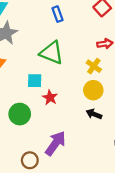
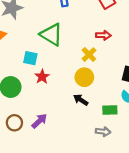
purple arrow: (55, 143) -> (39, 121), size x0.7
brown circle: (30, 160) -> (14, 123), moved

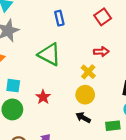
cyan square: (30, 58) -> (13, 86), moved

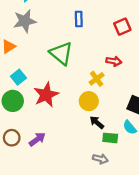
cyan square: (13, 86) -> (18, 77), turned 32
red star: (43, 97) -> (46, 95), size x1.6
black arrow: (83, 118) -> (97, 122), moved

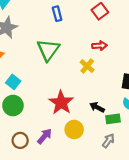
green triangle: (61, 53) -> (48, 50), turned 40
red star: (46, 95) -> (61, 103), moved
yellow circle: (89, 101) -> (74, 130), moved
gray arrow: (100, 159) -> (108, 141), turned -56

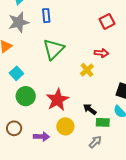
blue rectangle: (57, 14) -> (46, 16), moved
green circle: (13, 105) -> (26, 96), moved
purple arrow: (45, 136) -> (41, 137), moved, turned 42

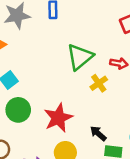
green triangle: (54, 49) -> (80, 57), moved

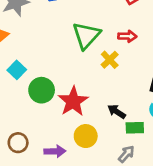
green circle: (18, 110) -> (42, 90), moved

